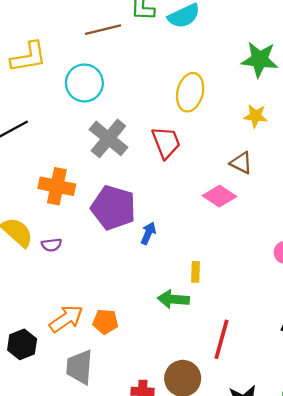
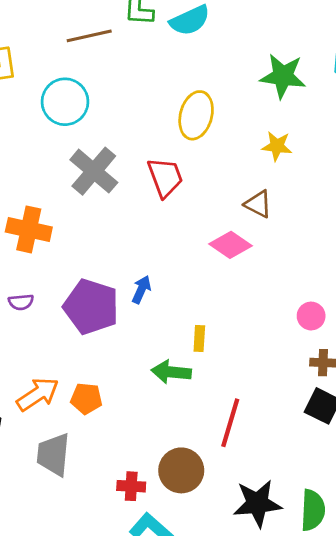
purple pentagon: (113, 208) -> (91, 307), moved

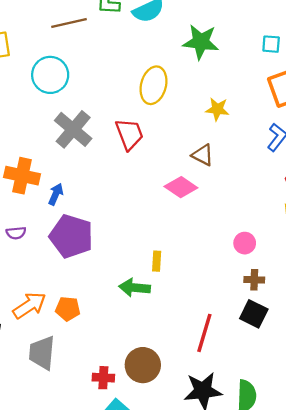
green star: (283, 76) -> (201, 42), moved
blue arrow: (141, 290) -> (56, 194), moved
red line: (230, 423) -> (204, 333), moved

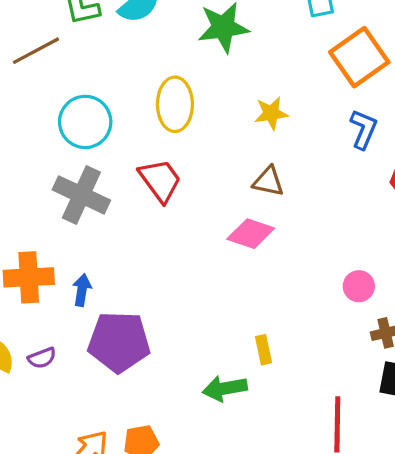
cyan circle: (50, 75) -> (85, 122), moved
yellow rectangle: (157, 261) -> (264, 350), moved

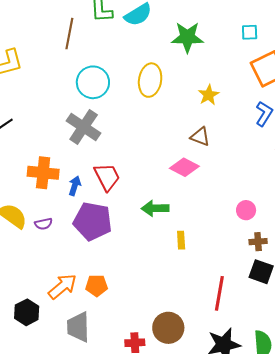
brown line: (36, 51) -> (69, 34), turned -60
yellow star: (271, 113) -> (209, 95), turned -30
red trapezoid: (160, 180) -> (107, 177), moved
green arrow: (225, 388) -> (155, 208), moved

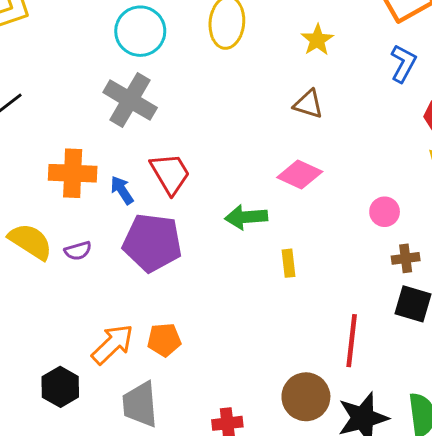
pink diamond: (184, 167) -> (300, 174), moved
blue arrow: (75, 186) -> (122, 190), turned -48
brown circle: (168, 328) -> (306, 397), moved

